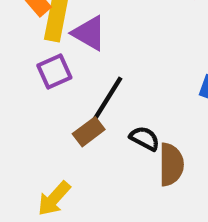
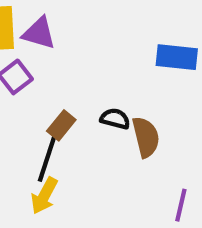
black line: (107, 100) -> (47, 158), moved

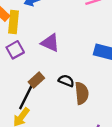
purple triangle: (39, 33) -> (50, 43), moved

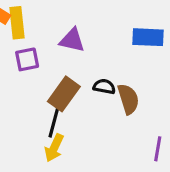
purple square: (15, 50) -> (27, 59), turned 30
brown rectangle: (36, 80) -> (64, 94), size x1.5

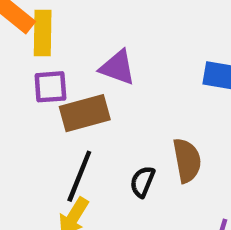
black semicircle: (104, 87) -> (142, 182), moved, turned -85
brown rectangle: (64, 94) -> (85, 113), moved, turned 32

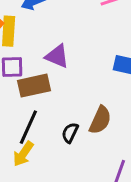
brown semicircle: (187, 160) -> (100, 120), turned 32

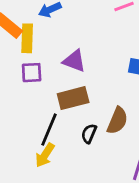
brown rectangle: (34, 86) -> (73, 98), moved

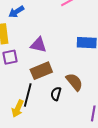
brown semicircle: (117, 121) -> (74, 82), turned -54
yellow arrow: (45, 155) -> (18, 109), moved

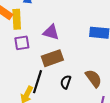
brown semicircle: (74, 82) -> (93, 78), moved

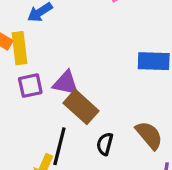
purple triangle: (51, 32) -> (66, 83), moved
brown rectangle: (52, 58) -> (81, 107), turned 65

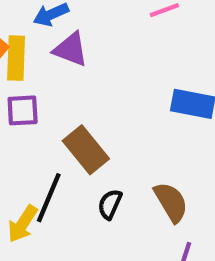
purple triangle: (66, 83) -> (71, 49), moved

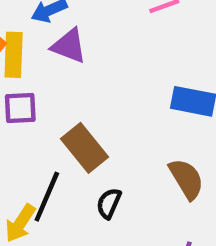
brown semicircle: (171, 202) -> (186, 179), moved

